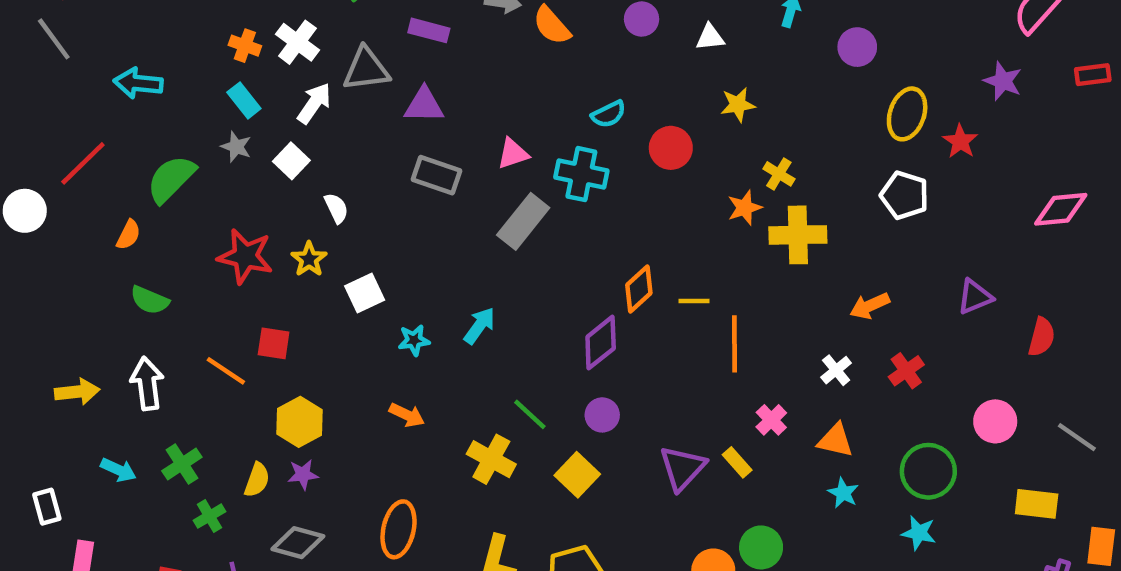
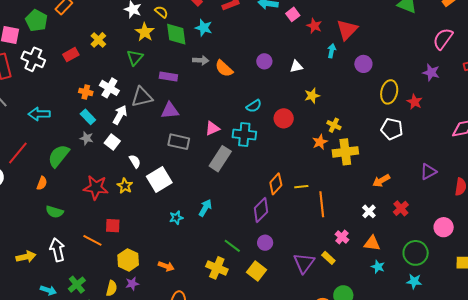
white square: (365, 293) -> (159, 179), moved, size x1.4
orange arrow: (407, 415) -> (166, 266), moved

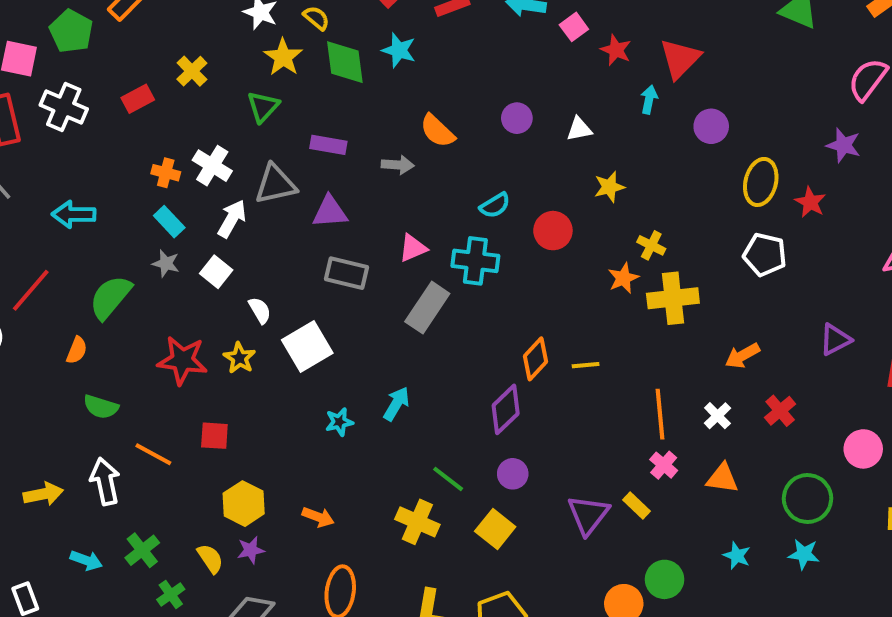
gray arrow: (201, 60) -> (398, 165), moved
orange line: (322, 204) -> (660, 414), moved
orange line: (92, 240) -> (153, 454), moved
cyan star: (378, 267) -> (737, 556), moved
yellow semicircle: (112, 288) -> (210, 559), turned -49

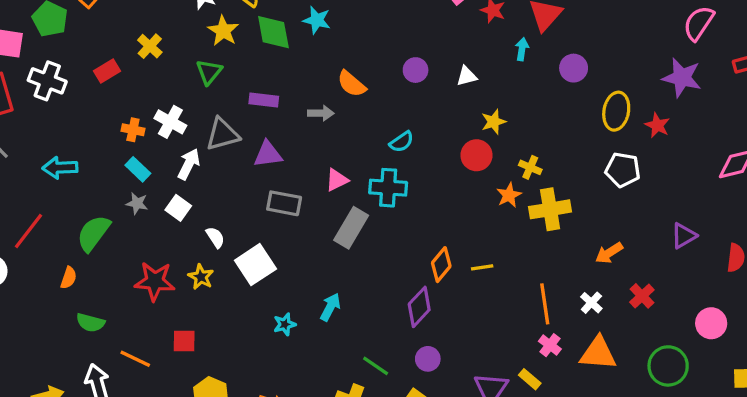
purple star: (843, 145) -> (682, 78), size x1.4
red circle: (553, 231) -> (476, 155), moved
orange triangle: (722, 478) -> (598, 353), size x1.4

